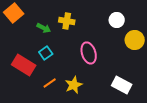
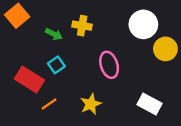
white circle: (117, 20) -> (143, 24), size x1.5
orange line: (50, 83) -> (49, 104), moved

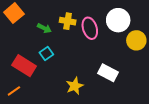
pink ellipse: (109, 65) -> (90, 28), moved
orange line: (49, 104) -> (14, 91), moved
white rectangle: (150, 104) -> (108, 73), moved

